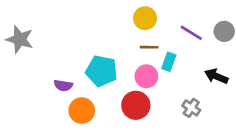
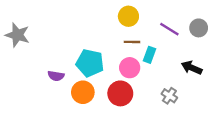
orange circle: (82, 111) -> (83, 92), moved

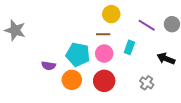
brown line: (132, 42) -> (103, 34), moved
pink circle: (130, 68) -> (104, 54), moved

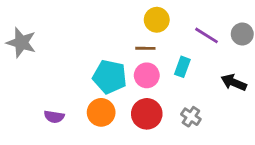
purple semicircle: (49, 66) -> (54, 117), moved
gray cross: (147, 83) -> (191, 117), moved

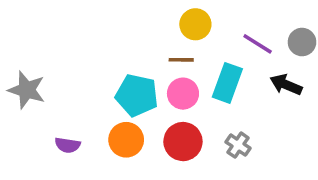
gray star: (21, 43) -> (27, 90), moved
cyan rectangle: (182, 67) -> (227, 83), size x1.5
black arrow: (234, 82) -> (286, 85), moved

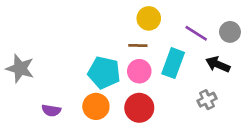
gray cross: (238, 145) -> (207, 100), moved, turned 30

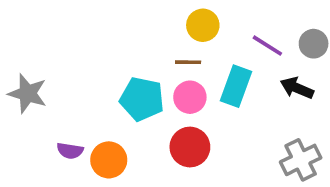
gray cross: (207, 100) -> (301, 160), moved, size x1.5
orange circle: (96, 106) -> (109, 160), moved

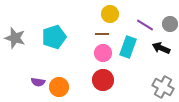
gray star: (28, 94) -> (15, 38), moved
cyan pentagon: (142, 99) -> (54, 37), moved, turned -30
gray cross: (301, 160) -> (163, 87), turned -35

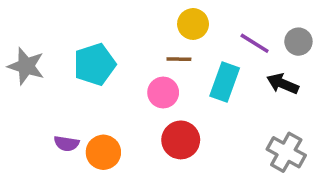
pink circle: (103, 53) -> (163, 93), moved

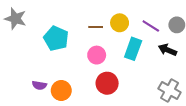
yellow circle: (193, 24) -> (120, 23), moved
brown line: (179, 59) -> (96, 27), moved
cyan pentagon: (95, 64) -> (56, 38), turned -30
gray star: (26, 66) -> (15, 19), moved

